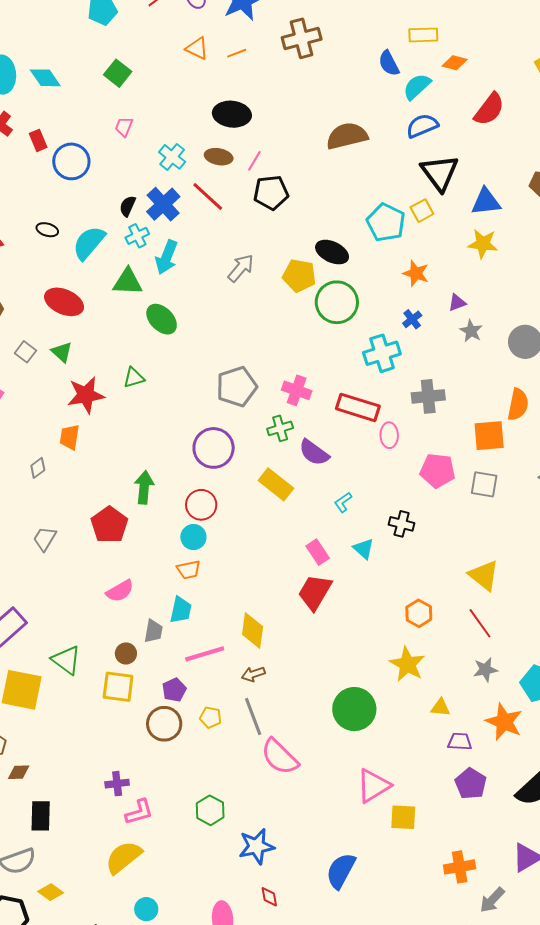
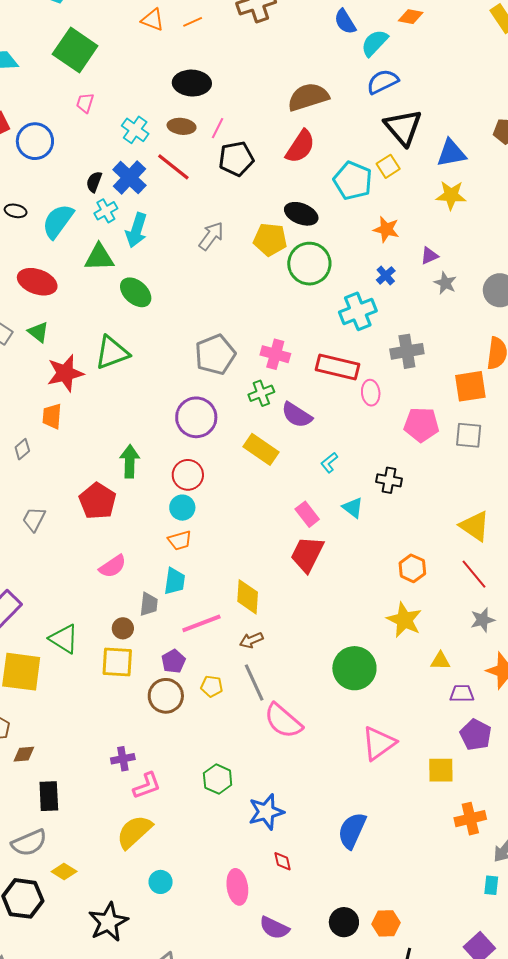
green square: (118, 73) -> (75, 50), size x1.6
red semicircle: (489, 109) -> (300, 147), moved
green triangle: (134, 378) -> (112, 353), size x1.6
yellow square: (403, 817) -> (441, 770), moved

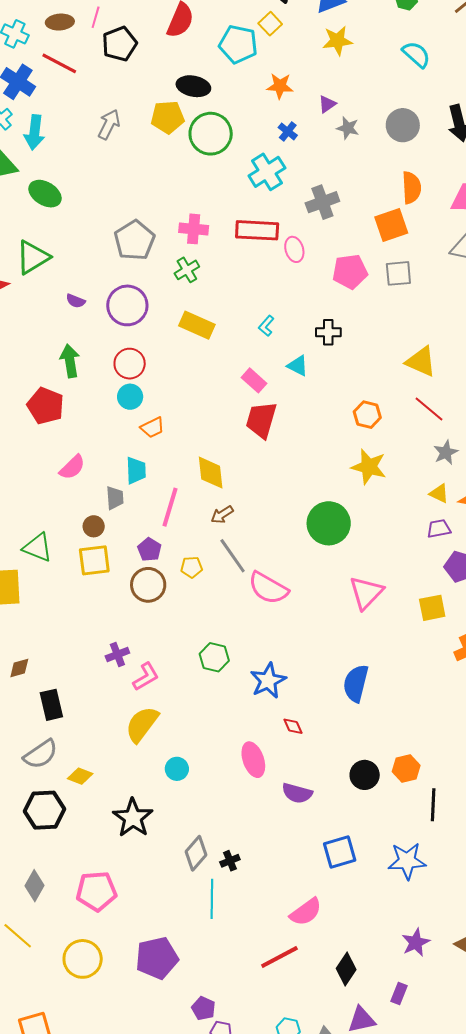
purple semicircle: (297, 415) -> (76, 301), moved, size x0.6
orange trapezoid: (180, 540) -> (152, 427), moved
pink line: (201, 623) -> (170, 507), turned -42
yellow triangle: (440, 661) -> (439, 493), moved, turned 35

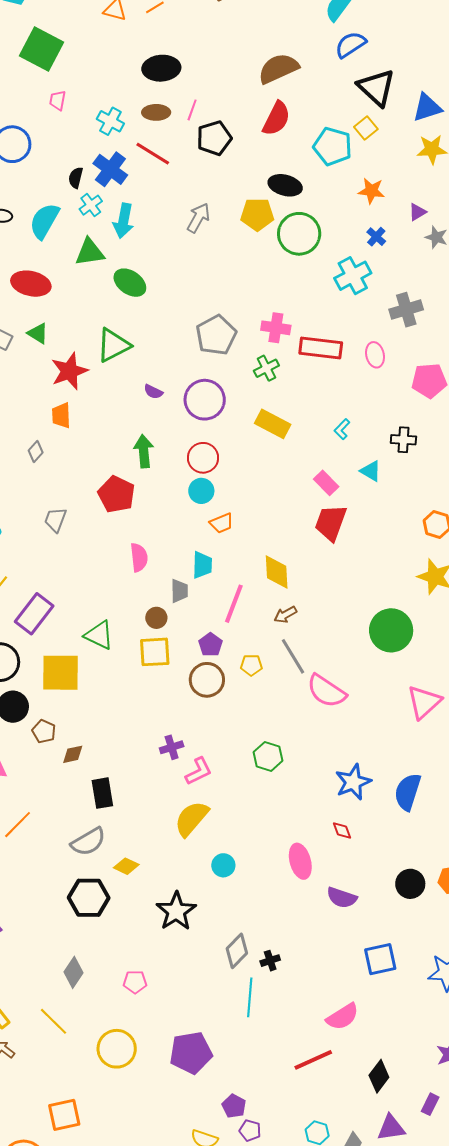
red rectangle: (257, 230) -> (321, 348), moved
pink semicircle: (72, 467) -> (139, 557), turned -56
blue star: (268, 681) -> (353, 782), moved
pink pentagon: (96, 891) -> (135, 982), size x0.6

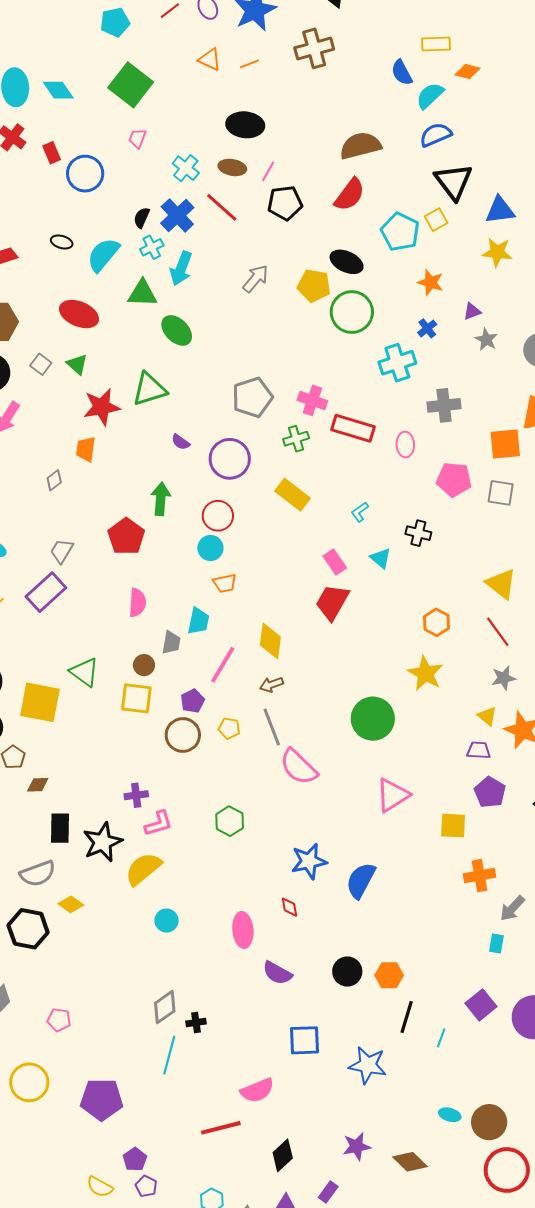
purple rectangle: (34, 614) -> (46, 592), moved
black star: (176, 911) -> (103, 842), moved

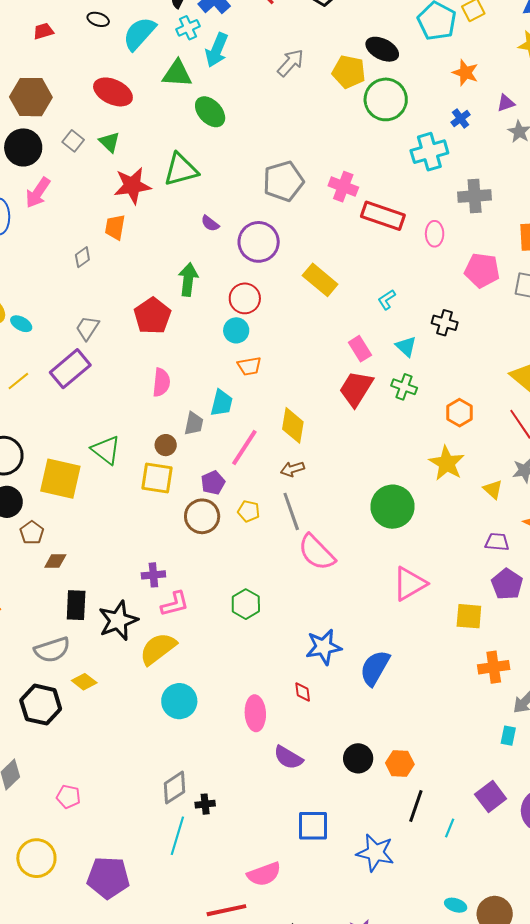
green cross: (296, 439) -> (404, 387), moved, turned 35
yellow triangle: (487, 716) -> (493, 489), moved
cyan circle: (167, 921) -> (179, 701), size x1.5

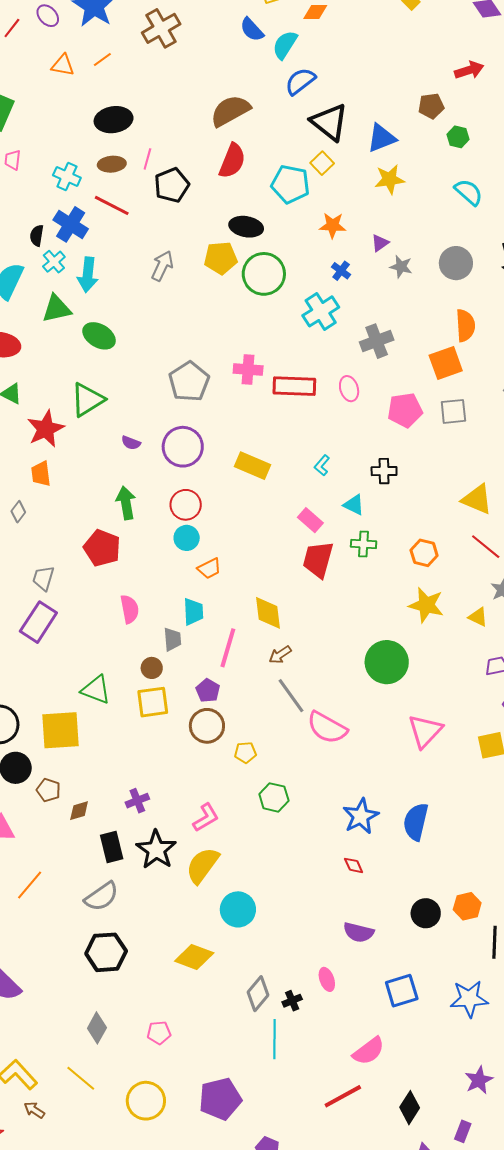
yellow pentagon: (249, 511) -> (245, 752), moved
purple cross: (153, 575) -> (137, 801), moved
yellow diamond: (84, 682) -> (194, 957), moved, size x1.5
pink ellipse: (255, 713) -> (327, 979), moved, size x0.7

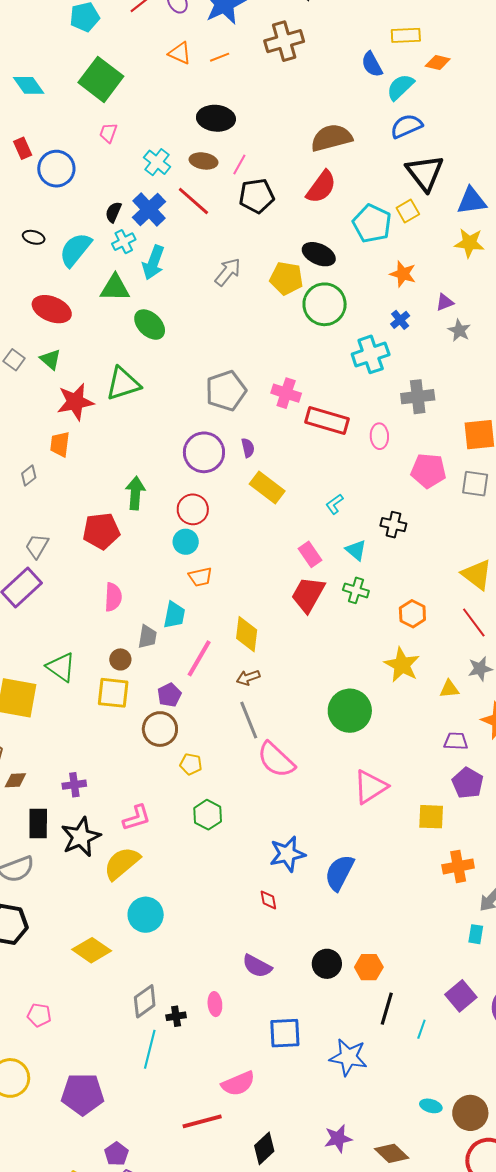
purple semicircle: (131, 443) -> (248, 448), moved, turned -138
red pentagon: (102, 548) -> (101, 531), turned 30
yellow triangle: (478, 617) -> (449, 689), turned -45

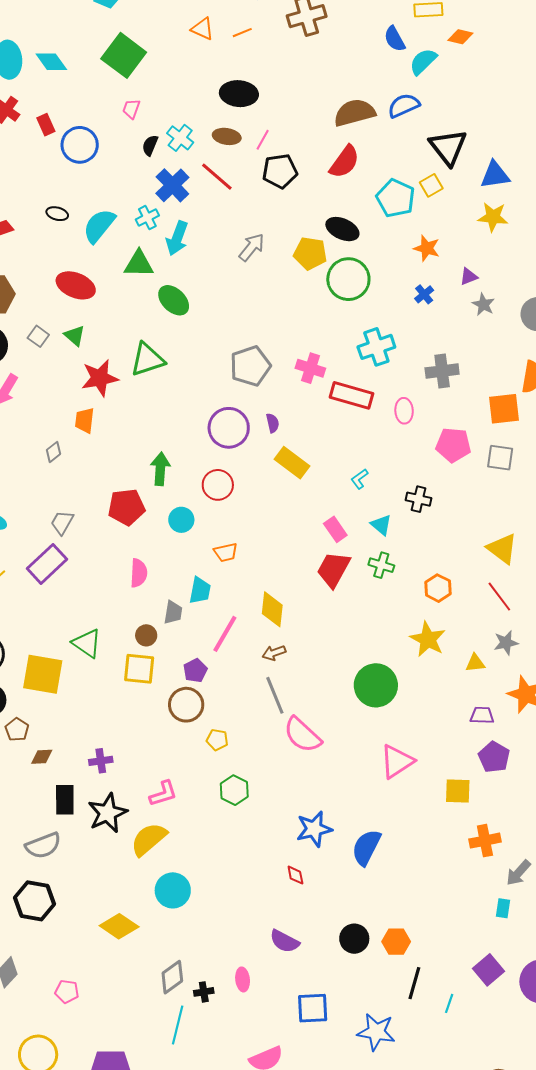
blue semicircle: (406, 126) -> (404, 105), moved
black semicircle: (113, 212) -> (150, 145), moved
cyan cross: (371, 354) -> (376, 347), moved
cyan circle: (186, 542) -> (181, 520), moved

